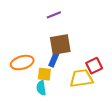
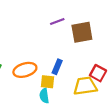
brown square: (60, 45) -> (82, 32), moved
red square: (94, 66) -> (98, 73), turned -35

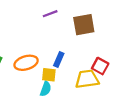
purple line: (57, 22) -> (50, 14), moved
cyan semicircle: (44, 96) -> (46, 89), turned -152

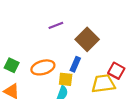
purple line: (50, 14) -> (56, 25), moved
brown square: (84, 25) -> (87, 39), moved, turned -35

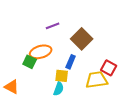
green square: (12, 65) -> (30, 62), moved
orange ellipse: (43, 67) -> (41, 52), moved

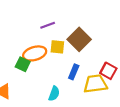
blue rectangle: (71, 62) -> (74, 72), moved
yellow square: (62, 76) -> (57, 47), moved

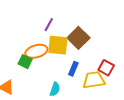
purple line: (48, 25) -> (49, 25), turned -40
yellow square: (57, 47) -> (58, 45), size x1.5

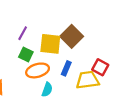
purple line: (49, 25) -> (23, 33), moved
orange ellipse: (36, 51) -> (38, 70), moved
green square: (25, 62) -> (26, 54), moved

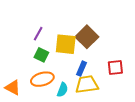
red square: (100, 67) -> (115, 67), turned -35
orange ellipse: (38, 70) -> (42, 79), moved
yellow trapezoid: (88, 80) -> (87, 84), moved

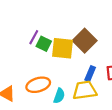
green square: (41, 55) -> (44, 44), moved
blue rectangle: (82, 69) -> (90, 74), moved

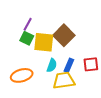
purple line: (34, 37) -> (28, 24), moved
cyan semicircle: (59, 96) -> (52, 65), moved

